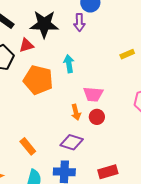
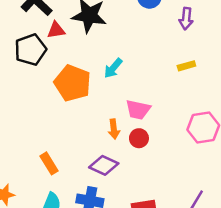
purple arrow: (79, 22) -> (186, 19), moved
red triangle: (26, 45) -> (56, 30), moved
cyan arrow: (69, 64) -> (113, 68), turned -138

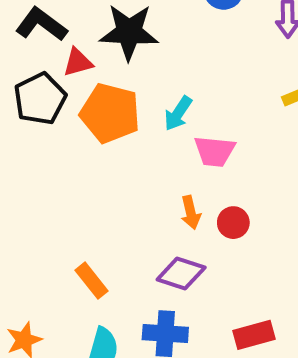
orange pentagon: (73, 83) -> (110, 113), moved
pink trapezoid: (138, 110) -> (215, 151), moved

